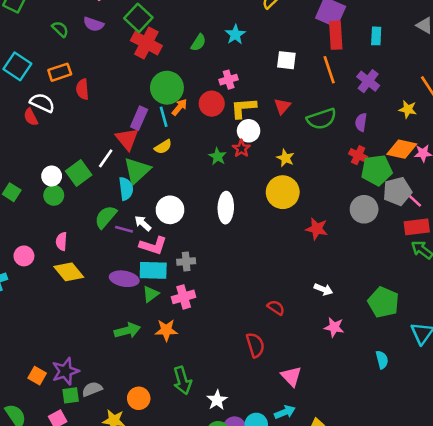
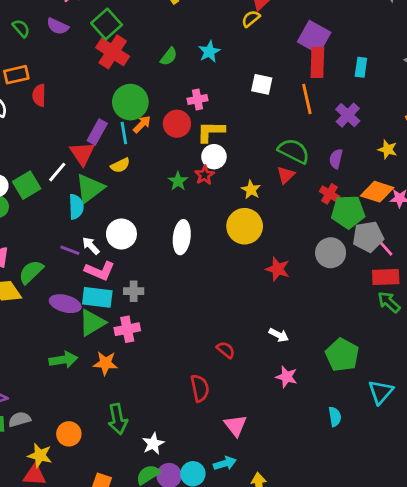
red triangle: (282, 106) -> (286, 175), moved
green semicircle: (322, 119) -> (294, 151), turned -140
green semicircle: (106, 217) -> (31, 272), moved
green triangle: (151, 294) -> (92, 323), size x1.5

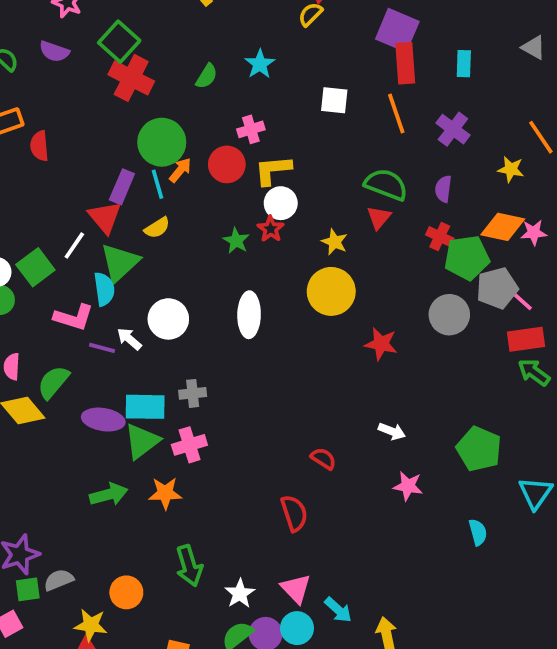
pink L-shape: (100, 271) -> (74, 317), moved
pink triangle: (235, 425) -> (296, 589), moved
cyan arrow: (225, 463) -> (338, 610), turned 65

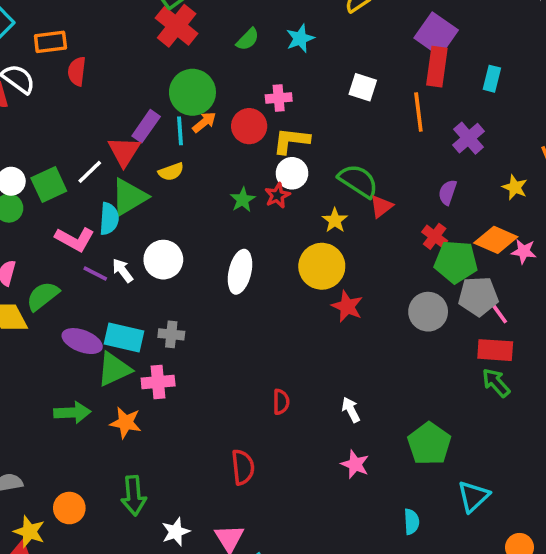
green semicircle: (386, 185) -> (358, 181), moved
red star: (381, 344) -> (347, 306), moved
white arrow: (392, 431) -> (351, 410), turned -150
red semicircle: (323, 459) -> (281, 402), moved, turned 45

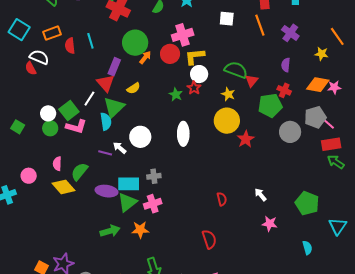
pink cross: (279, 98) -> (183, 35), size x1.5
cyan line: (180, 131) -> (90, 41), moved
pink L-shape: (75, 239) -> (76, 127), moved
green pentagon: (456, 262) -> (270, 105), moved
red star: (347, 306) -> (246, 139), turned 30

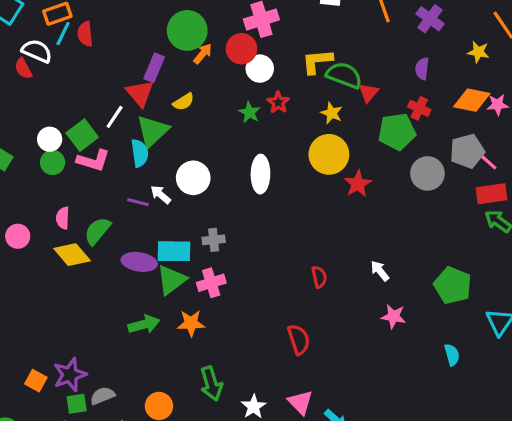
cyan line: (90, 41) -> (63, 34), moved, turned 42
yellow L-shape: (195, 56) -> (317, 61), moved
white circle: (199, 74) -> (260, 69), moved

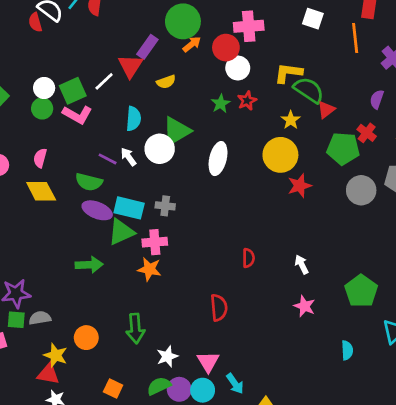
green triangle: (153, 131) -> (177, 131), moved
cyan semicircle: (140, 153) -> (134, 119), moved
green semicircle: (97, 231) -> (89, 182), moved, turned -128
orange star: (191, 323) -> (149, 269), moved

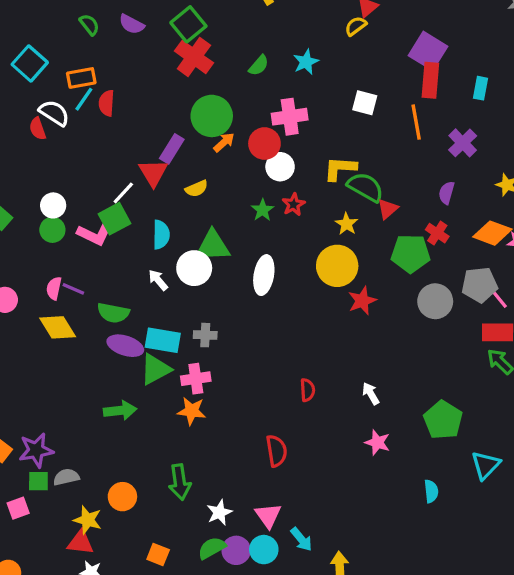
green square: (73, 91) -> (114, 219), moved
green triangle: (177, 131) -> (213, 246), turned 32
purple line: (108, 159) -> (73, 289), moved

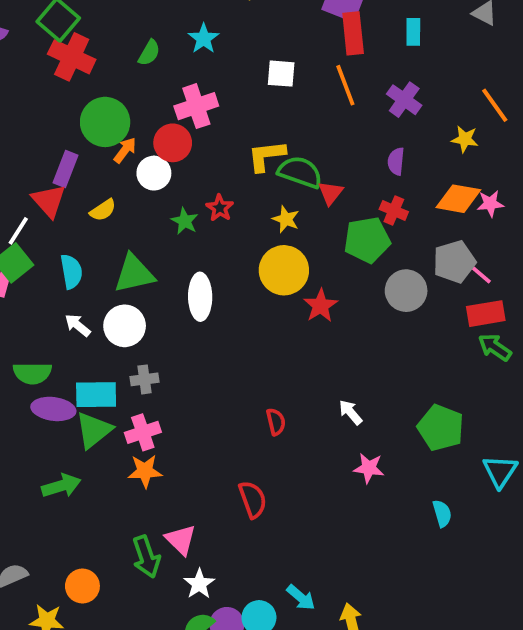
white circle: (280, 167) -> (154, 173), moved
white circle: (194, 268) -> (125, 326), moved
pink triangle: (268, 516) -> (181, 540), moved

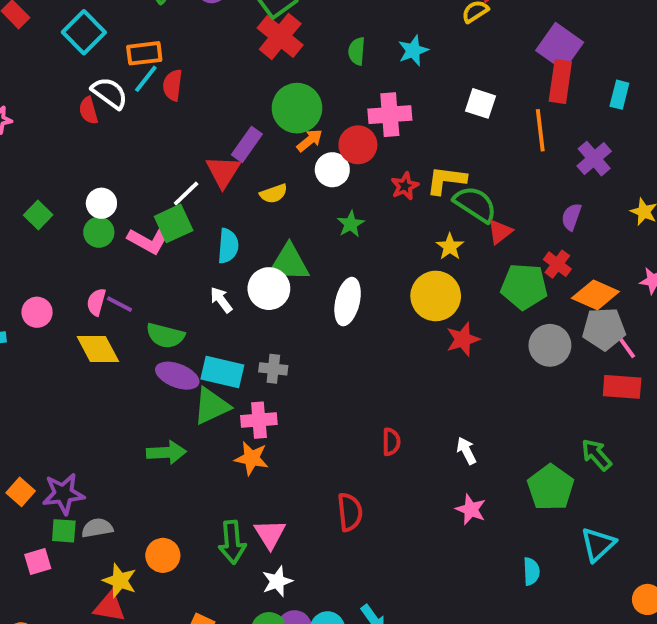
green semicircle: (149, 53) -> (357, 51), turned 140
orange diamond: (458, 199) -> (595, 295), moved
red star: (220, 208) -> (405, 186), moved
white circle: (125, 326) -> (269, 289), moved
green arrow: (495, 347) -> (596, 455), moved

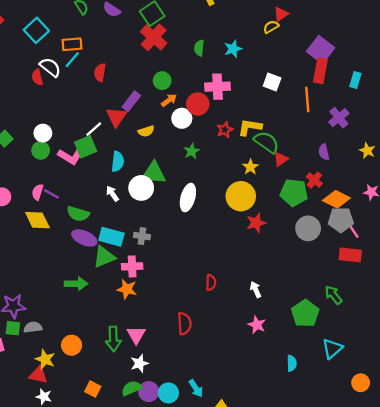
red semicircle: (173, 85) -> (100, 73), moved
green circle: (297, 108) -> (162, 81), size x0.6
purple semicircle: (571, 217) -> (324, 152), turned -35

